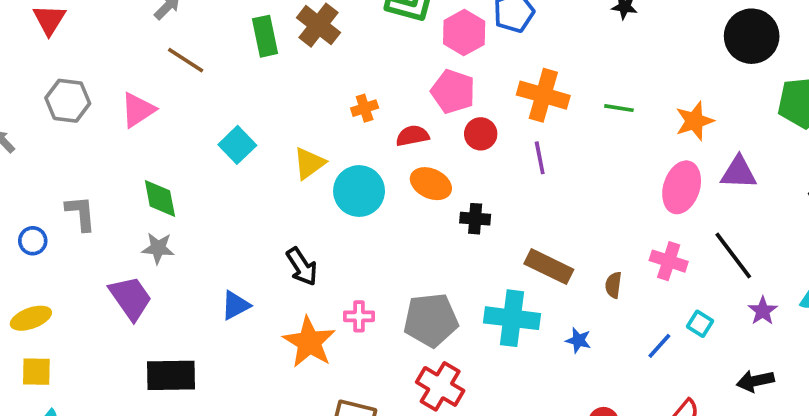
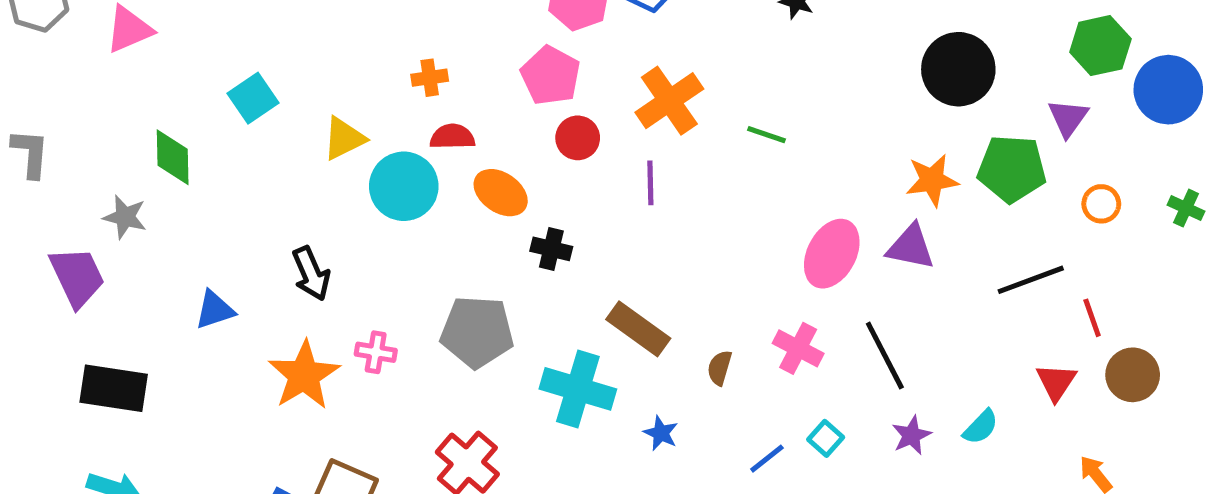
orange cross: (543, 95) -> (669, 101), turned 30
orange star: (694, 121) -> (932, 180), moved
red semicircle: (412, 136) -> (452, 137), moved
green diamond: (160, 198) -> (173, 157), moved
gray pentagon: (431, 320) -> (477, 332), moved

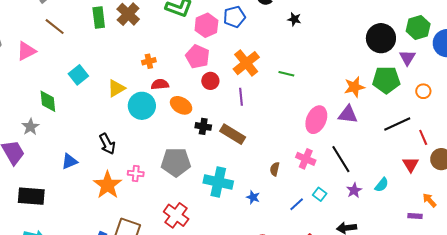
black circle: (958, 69) -> (381, 38), moved
gray star: (125, 217) -> (30, 127), turned 30
brown rectangle: (638, 329) -> (233, 134), moved

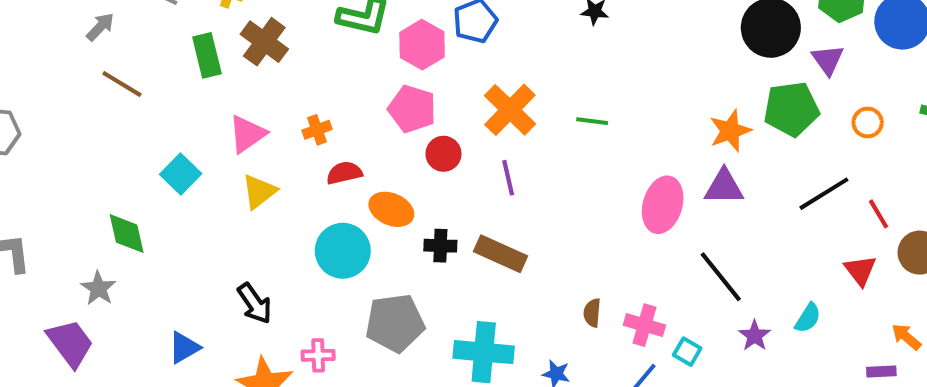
pink triangle: (26, 51) -> (247, 134), moved
cyan circle: (142, 106) -> (343, 251), moved
pink cross: (306, 159) -> (644, 325), moved

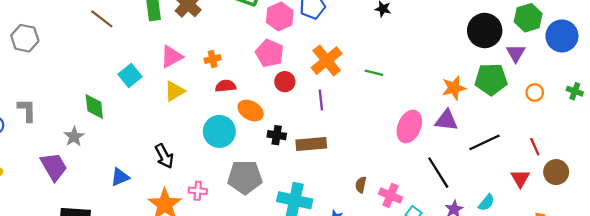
black line: (824, 194) -> (485, 142), moved
brown rectangle: (501, 254) -> (311, 144), turned -36

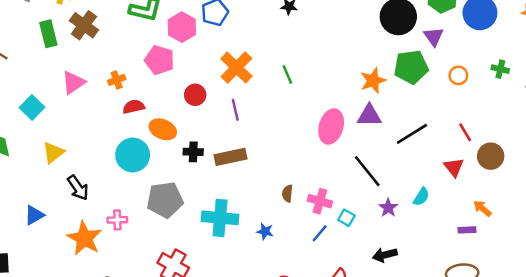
pink pentagon: (270, 53) -> (159, 60), moved
green line: (374, 73) -> (287, 75), turned 60
yellow triangle: (175, 91) -> (53, 153), moved

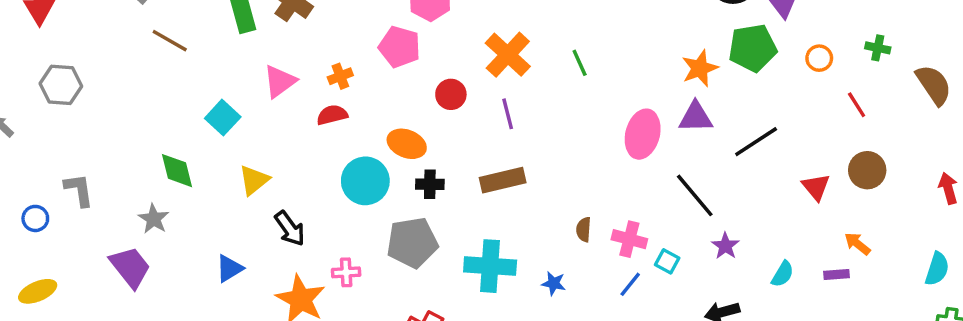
red semicircle: (134, 107) -> (332, 115), moved
red line: (465, 132) -> (857, 105), moved
black cross: (193, 152) -> (430, 184), moved
cyan semicircle: (421, 197) -> (783, 274), moved

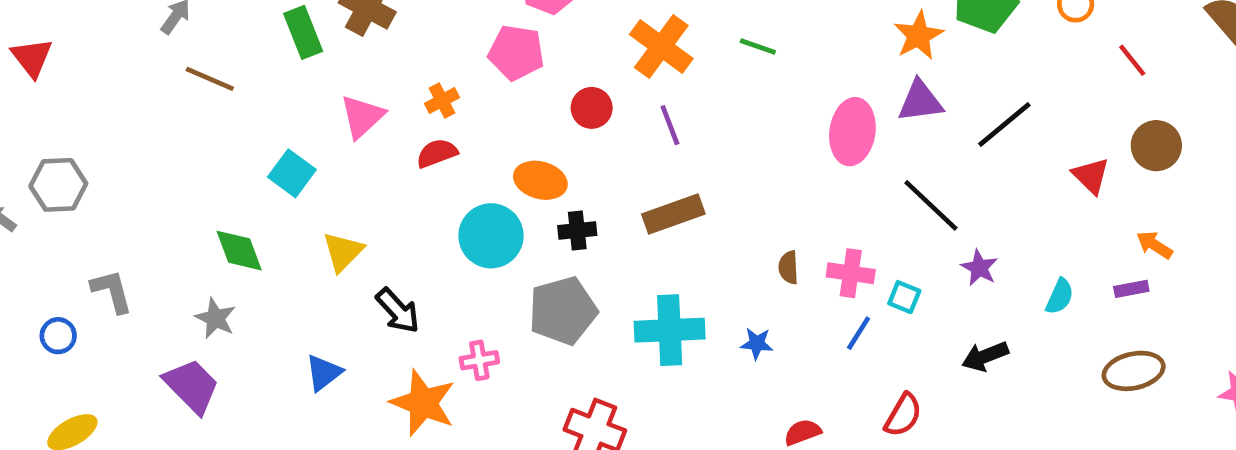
green line: (580, 63) -> (758, 47), turned -40
gray hexagon: (61, 85) -> (58, 185), moved

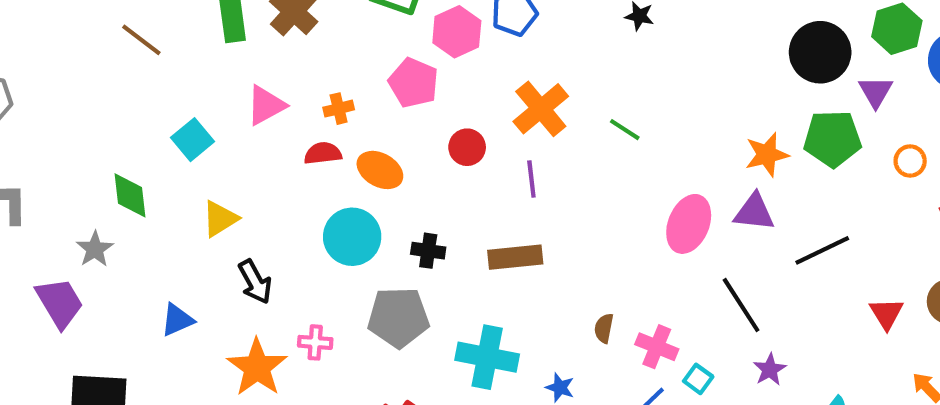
orange ellipse: (540, 180) -> (380, 170), moved

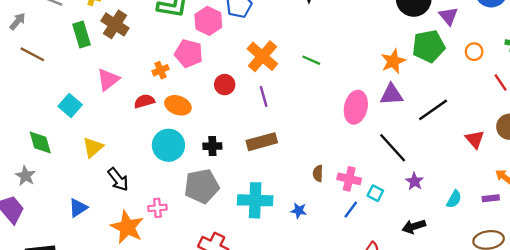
orange cross: (339, 109) -> (161, 70), moved

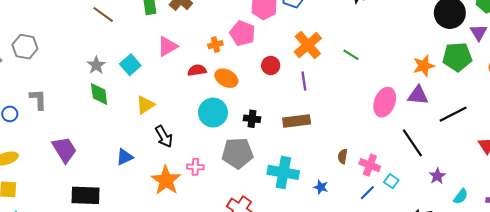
gray star: (25, 176) -> (96, 65), moved
purple star: (415, 181) -> (437, 176), moved

